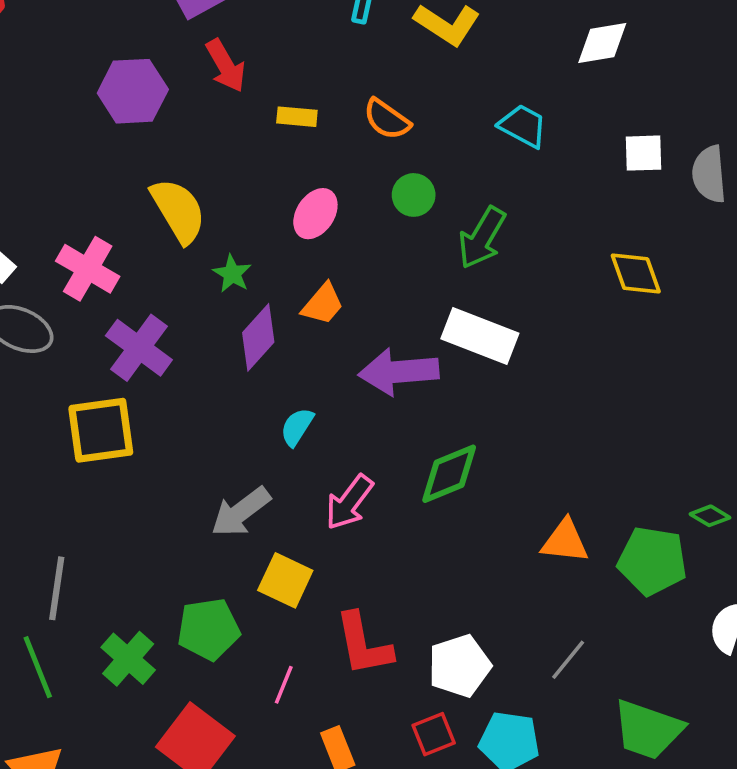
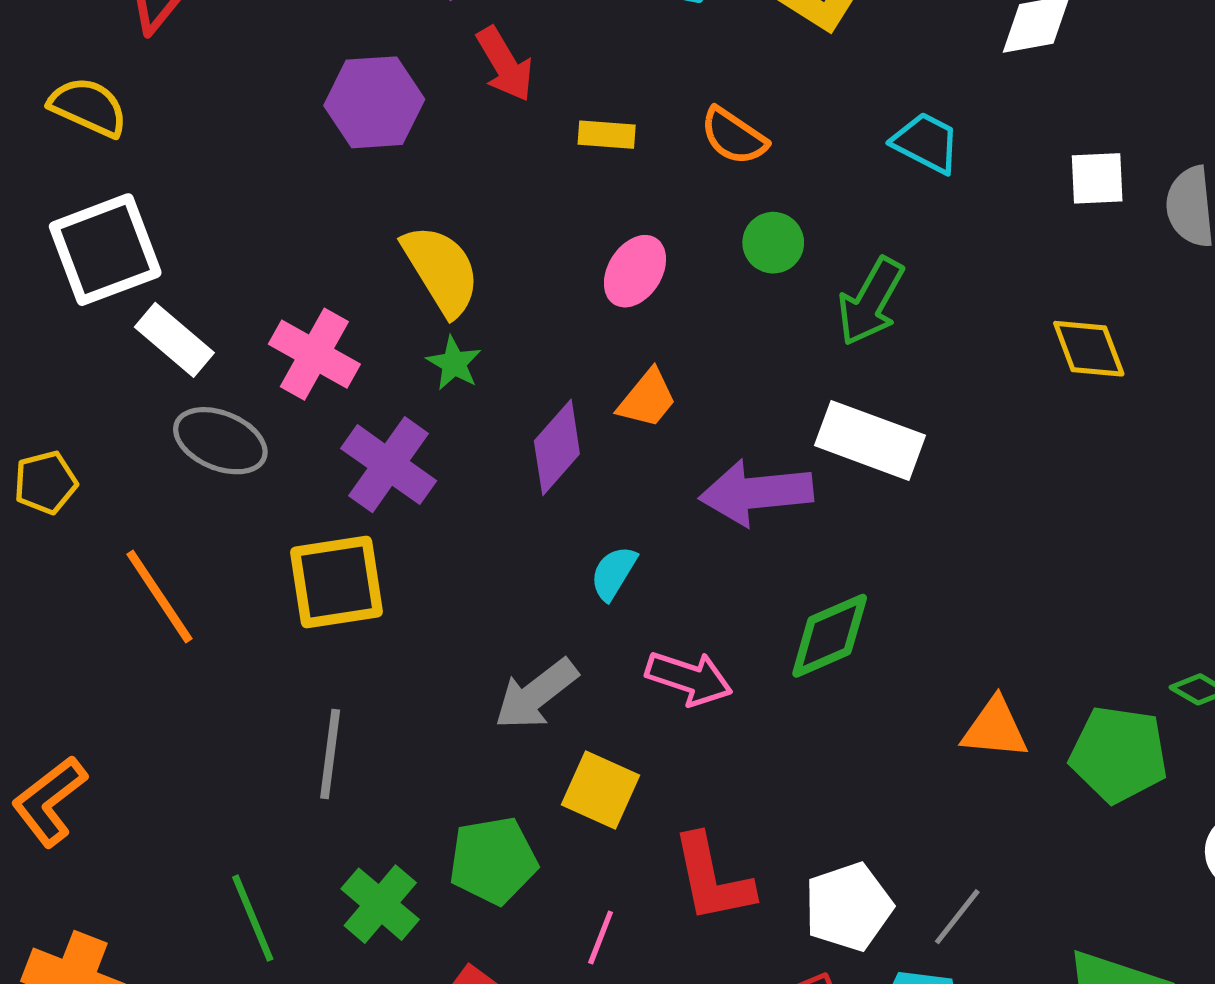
green star: (232, 274) -> (454, 363), moved
pink arrow: (349, 502) -> (689, 678), turned -108
gray line: (57, 588) -> (330, 754), moved
gray line: (568, 660) -> (957, 917), moved

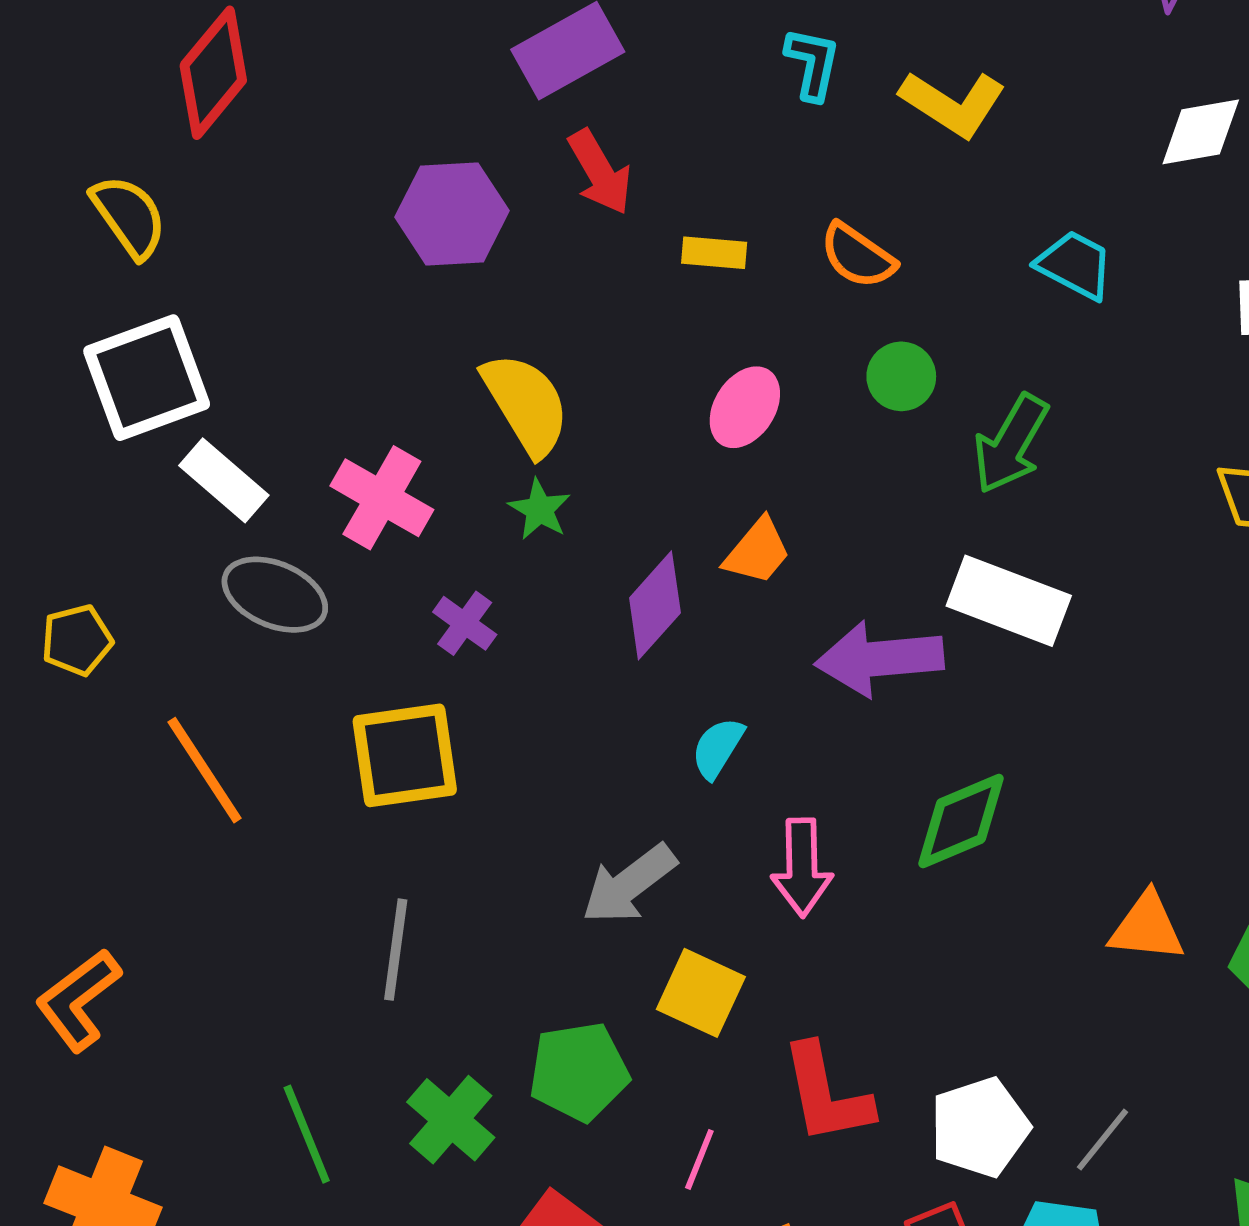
yellow semicircle: (88, 107) -> (129, 216), turned 30
purple cross: (389, 465) -> (465, 623), size x0.6
pink arrow: (689, 678) -> (802, 867), turned 70

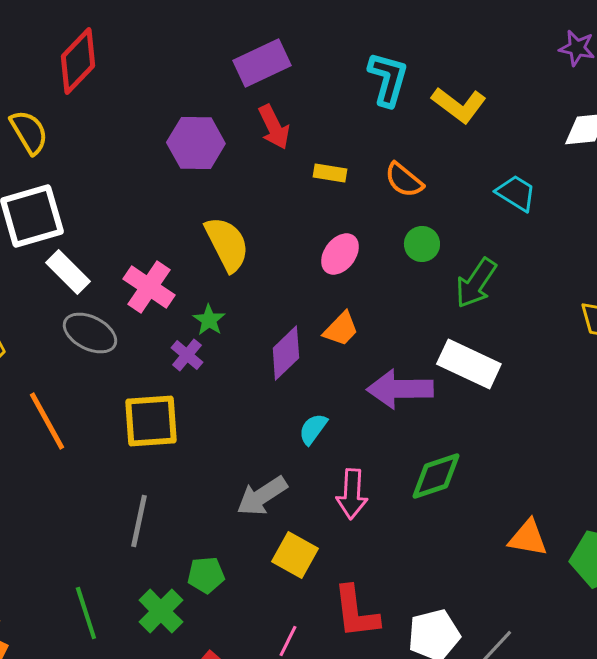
cyan L-shape: (813, 64) -> (388, 79), size x1.4
green star: (540, 509) -> (209, 320), moved
green pentagon: (579, 1072) -> (206, 575), moved, size x0.7

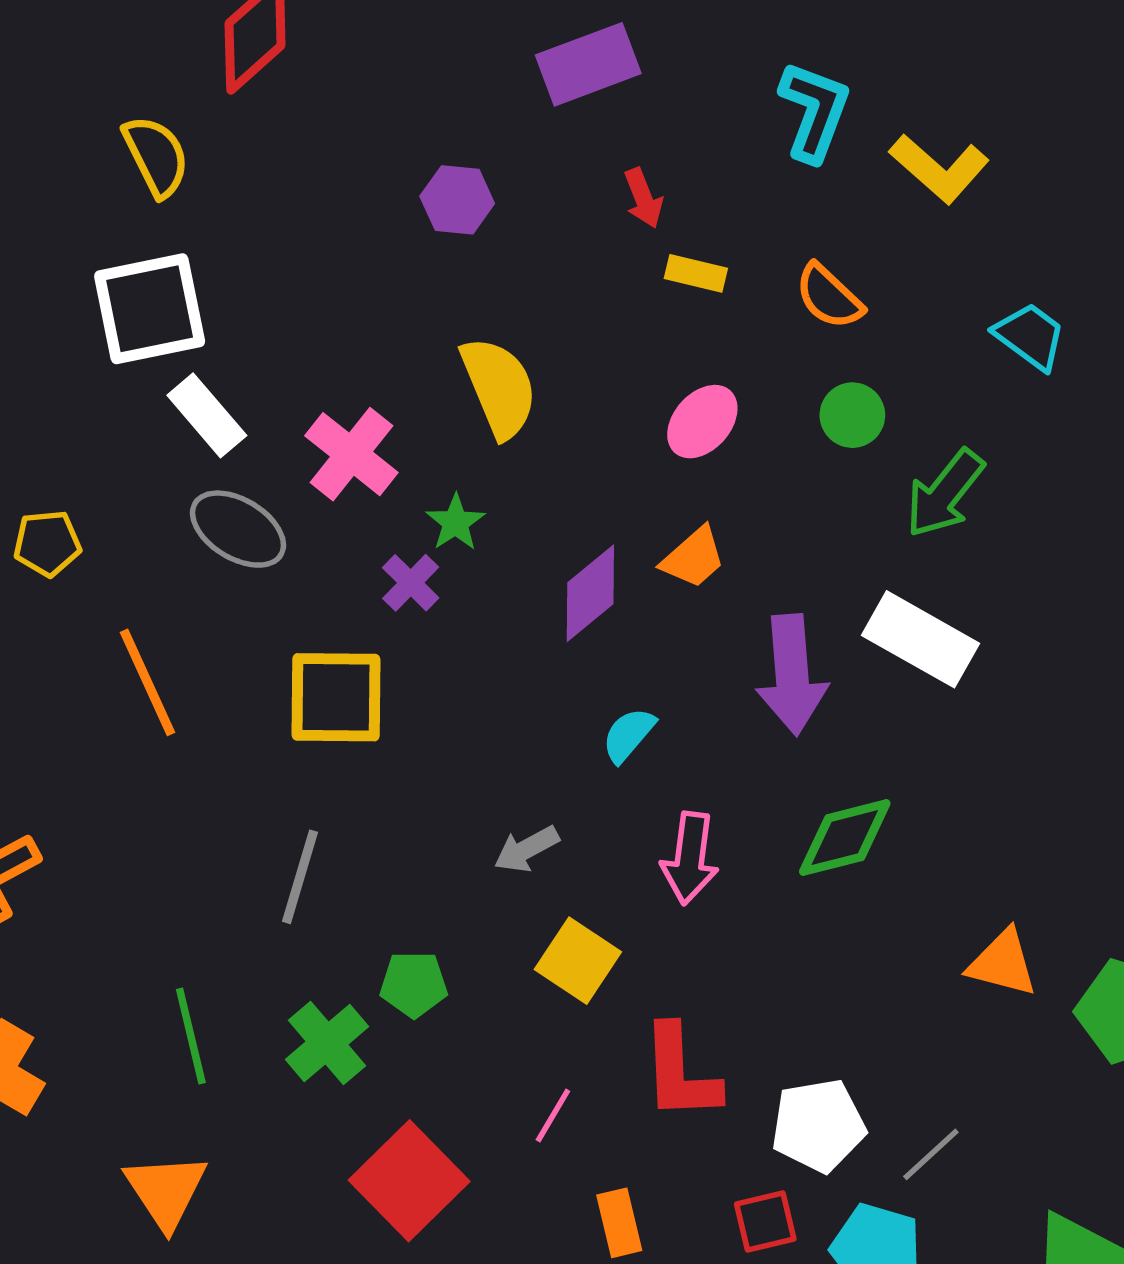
red arrow: (274, 127) -> (643, 198), moved, size x0.7
purple hexagon: (196, 143) -> (457, 200), size x0.7
purple arrow: (400, 389) -> (792, 675), turned -98
gray arrow: (262, 496) -> (526, 849), size x0.7

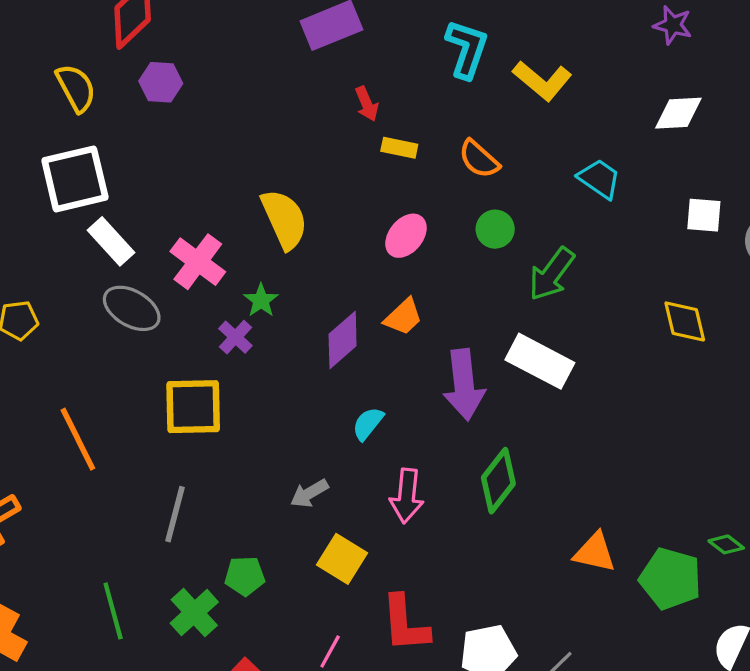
purple hexagon: (457, 200) -> (161, 82), moved
orange line: (148, 682) -> (78, 439), moved
green diamond: (845, 838) -> (498, 481), turned -36

